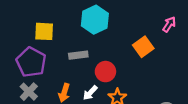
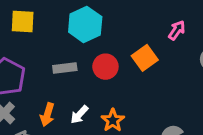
yellow square: (44, 31) -> (23, 22), moved
red circle: (105, 72) -> (105, 67), moved

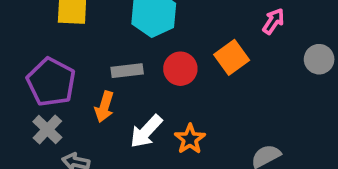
orange arrow: (47, 115) -> (104, 107), moved
white arrow: (79, 115) -> (146, 131), size x1.4

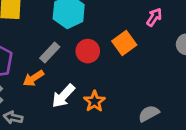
gray rectangle: (127, 71) -> (50, 52), turned -40
orange arrow: (104, 107) -> (33, 78), turned 40

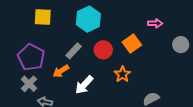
pink arrow: (154, 17) -> (155, 23), turned 56
orange star: (94, 101) -> (122, 74), moved

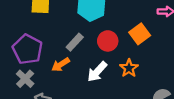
white arrow: (84, 85) -> (97, 72), moved

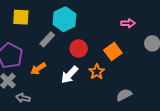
orange square: (140, 34) -> (113, 51), moved
gray rectangle: (75, 42) -> (47, 39), moved

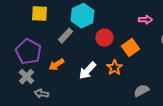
red circle: (79, 48) -> (104, 38), moved

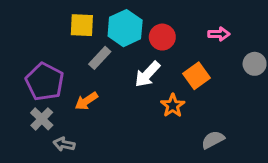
yellow square: (39, 14) -> (82, 25), moved
red circle: (104, 38) -> (162, 37), moved
white arrow: (87, 71) -> (147, 74), moved

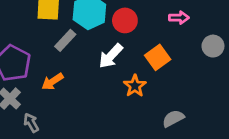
gray arrow: (64, 144) -> (31, 123), turned 48

